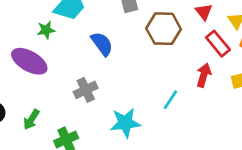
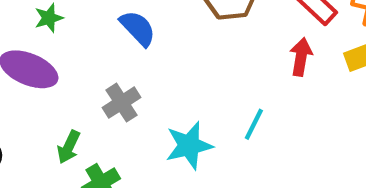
cyan line: (170, 100) -> (254, 124), moved
green arrow: (31, 120) -> (69, 147), moved

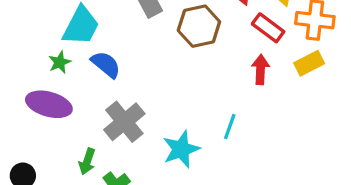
blue semicircle: (138, 28) -> (106, 64), moved
gray cross: (122, 103) -> (124, 122), size x1.4

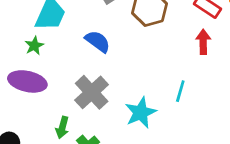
blue semicircle: (106, 64) -> (98, 41), moved

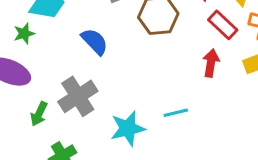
cyan line: (180, 91) -> (176, 113), turned 50
green arrow: (62, 127) -> (39, 114), moved

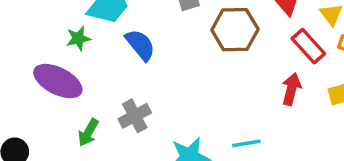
blue semicircle: (95, 42) -> (140, 45), moved
gray cross: (78, 96) -> (135, 116), size x0.7

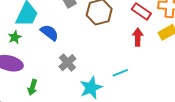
gray cross: (135, 116) -> (67, 63), moved

